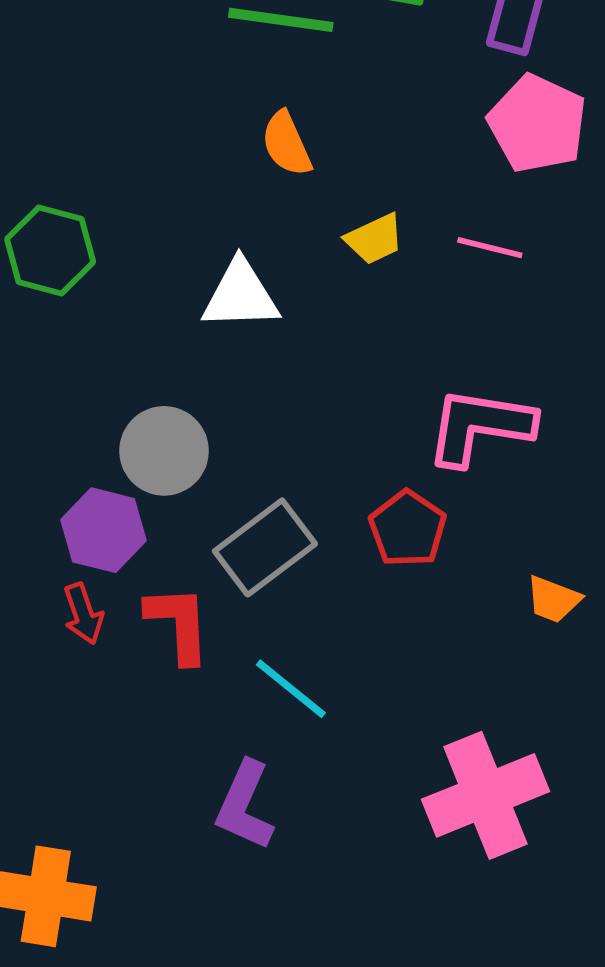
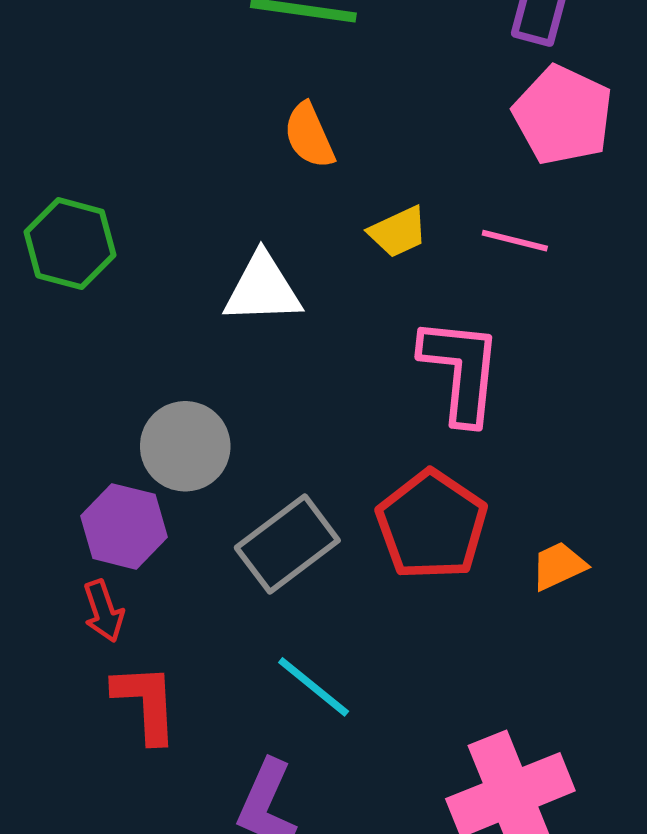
pink L-shape: (480, 426) -> (461, 370), moved, turned 87
red pentagon: (408, 529) -> (432, 525), size x1.4
orange trapezoid: (553, 599) -> (559, 566), moved, turned 134
red L-shape: (178, 624) -> (146, 703), moved

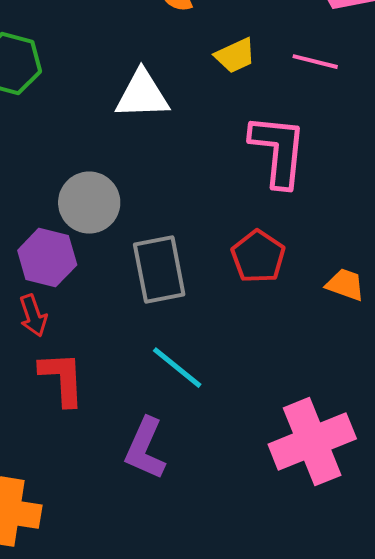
red pentagon: (432, 525) -> (258, 257), size x0.7
gray rectangle: (287, 544) -> (159, 270), turned -64
orange trapezoid: (559, 566) -> (345, 285), turned 45

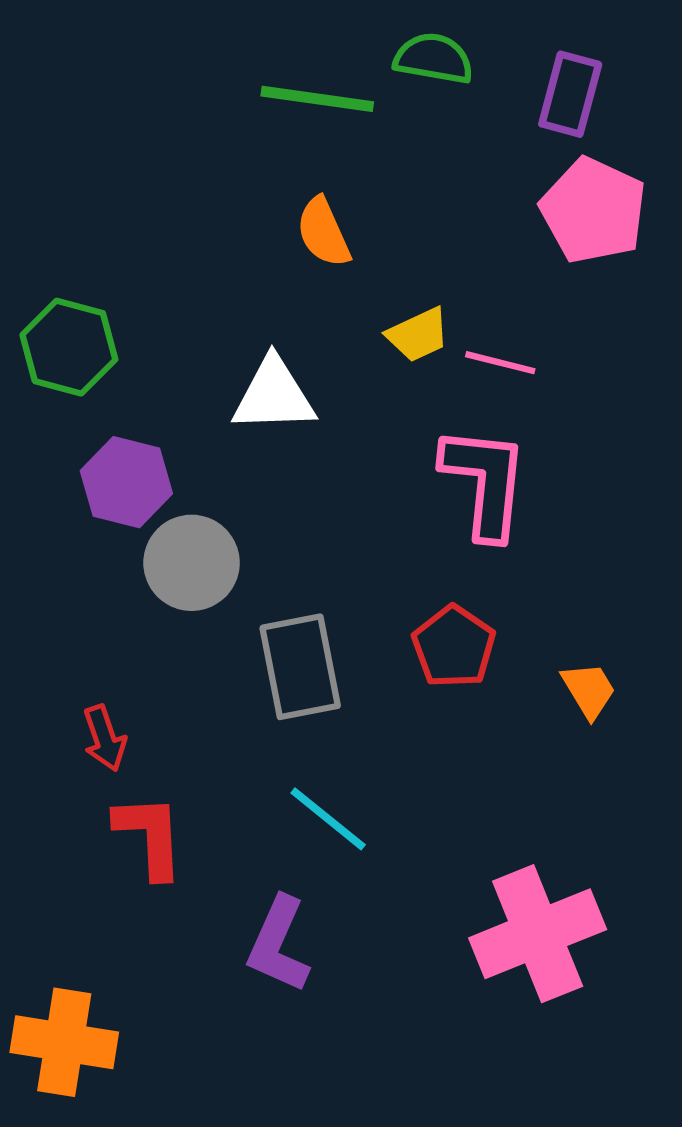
pink line: (315, 62) -> (500, 363), moved
purple hexagon: (47, 258) -> (126, 482), moved
orange trapezoid: (345, 285) -> (589, 690), turned 39

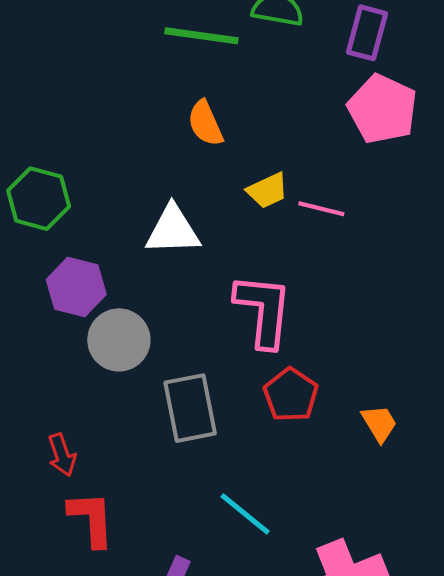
pink L-shape: (485, 482) -> (263, 310), moved
cyan line: (328, 819) -> (245, 514), moved

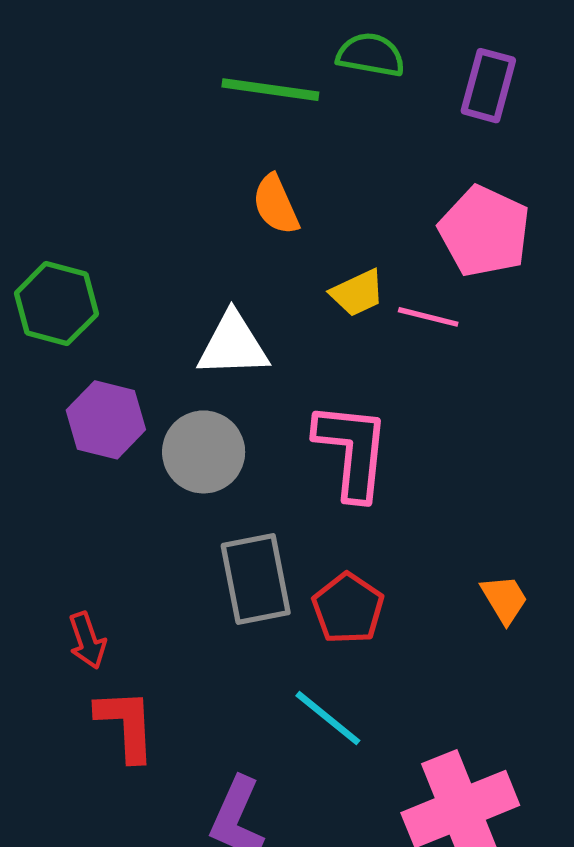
pink pentagon: (382, 109) -> (484, 231), moved
gray circle: (119, 340) -> (204, 452), moved
red pentagon: (291, 395) -> (348, 608), moved

